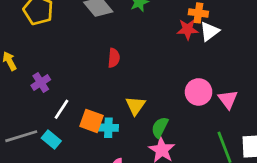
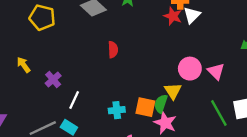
red star: (188, 29) -> (173, 16), turned 30
yellow triangle: (135, 106) -> (173, 91), moved
orange square: (92, 121) -> (145, 107), moved

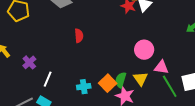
pink triangle: (216, 71) -> (161, 67), moved, turned -35
yellow triangle: (173, 91) -> (141, 79), moved
orange square: (145, 107) -> (108, 83), turned 36

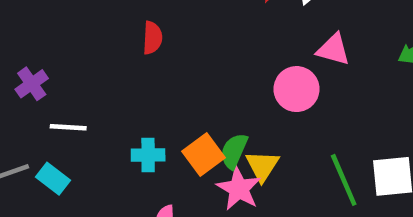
pink triangle: (161, 67) -> (333, 49), moved
white line: (48, 79) -> (68, 127), turned 63
yellow triangle: (141, 79) -> (262, 166), moved

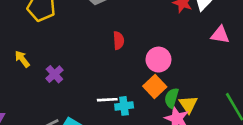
pink circle: (297, 89) -> (158, 60), moved
white line: (68, 127) -> (107, 100), moved
orange square: (204, 154) -> (155, 87), moved

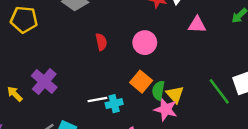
yellow arrow: (22, 59) -> (15, 94), moved
pink circle: (158, 60) -> (145, 43), moved
purple cross: (54, 74) -> (44, 82), size x1.5

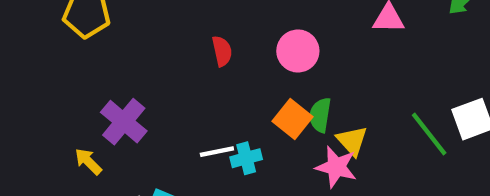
green semicircle: (158, 90) -> (320, 115), moved
yellow arrow: (15, 94) -> (88, 161), moved

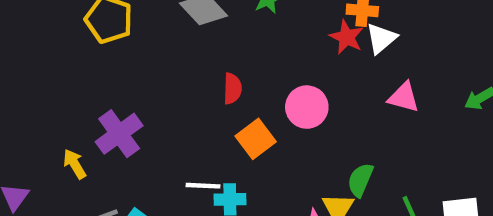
green semicircle: (320, 115) -> (360, 180), moved
orange square: (293, 119) -> (256, 139), moved

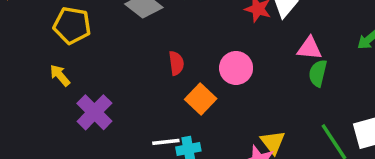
yellow arrow: (75, 164) -> (60, 75), moved
green semicircle: (360, 180) -> (318, 73), moved

